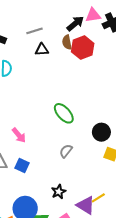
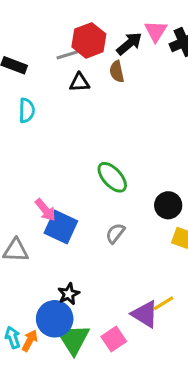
pink triangle: (93, 15) -> (156, 31), turned -49
red hexagon: (83, 48) -> (89, 40), moved
blue square: (22, 166) -> (61, 227), moved, size x1.5
black star: (59, 192) -> (69, 294), moved

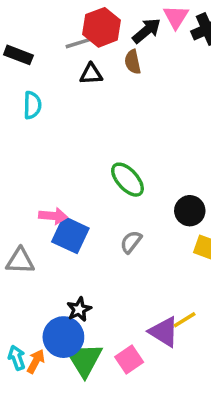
pink arrow: (45, 210) -> (53, 216), turned -45

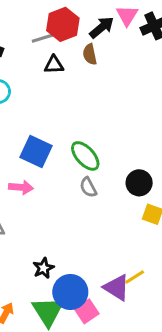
blue square: (70, 235) -> (36, 151), moved
gray semicircle: (131, 242) -> (88, 187), moved, turned -66
blue circle: (63, 337) -> (70, 292), moved

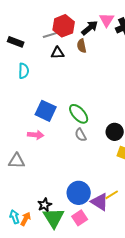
black star: (43, 268) -> (45, 205), moved
blue circle: (70, 292) -> (79, 193), moved

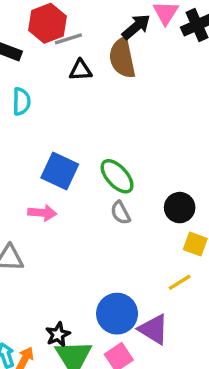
red hexagon: (64, 26) -> (47, 23), moved
brown semicircle: (82, 46) -> (122, 58), size x1.6
yellow line: (112, 195) -> (180, 282), moved

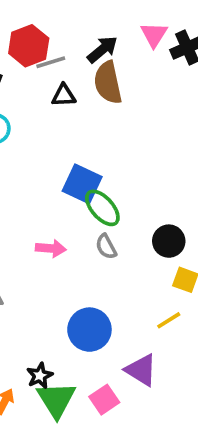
black arrow: (136, 27) -> (102, 49), moved
blue square: (60, 171) -> (82, 184), moved
pink arrow: (42, 213) -> (51, 248), moved
blue circle: (117, 314) -> (89, 330), moved

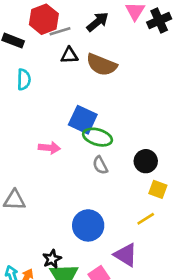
brown semicircle: (108, 83) -> (102, 65), moved, turned -56
green ellipse: (102, 208) -> (98, 137), turned -32
pink arrow: (51, 248) -> (49, 148), moved

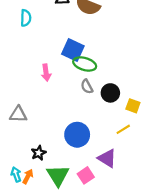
pink arrow: (49, 148) -> (46, 73), turned 77
black circle: (146, 161) -> (110, 93), moved
black star: (52, 259) -> (39, 153), moved

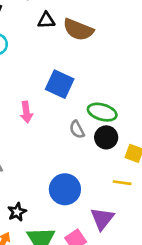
green ellipse: (85, 64) -> (102, 112), moved
yellow line: (123, 129) -> (122, 183), turned 40
purple triangle: (107, 158) -> (102, 219), turned 36

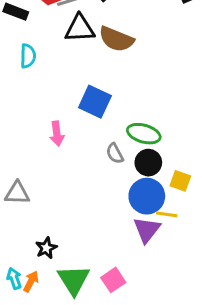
black triangle: (46, 20) -> (80, 28), size x1.5
blue circle: (65, 189) -> (147, 196), moved
purple triangle: (102, 219) -> (147, 230), moved

